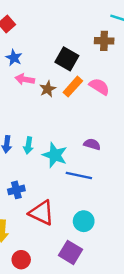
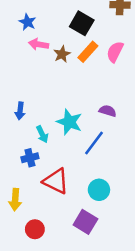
pink semicircle: (99, 87) -> (115, 52), turned -95
cyan arrow: (28, 145) -> (42, 134), moved, turned -35
blue line: (79, 176) -> (94, 143), turned -65

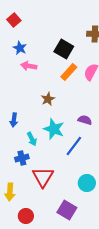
brown star: (62, 54) -> (48, 99), moved
red triangle: (56, 181) -> (43, 177), turned 35
cyan circle: (99, 190) -> (87, 183), moved

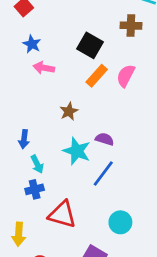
purple semicircle: (85, 120) -> (105, 139), moved
cyan arrow: (32, 139) -> (37, 164), moved
red triangle: (43, 177) -> (62, 214), turned -45

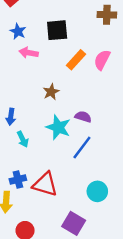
black square: (90, 45) -> (57, 30), moved, turned -35
blue cross: (35, 189) -> (18, 180), moved

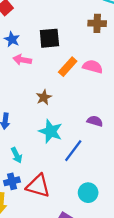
pink semicircle: (102, 60) -> (93, 67), turned 78
purple semicircle: (83, 117) -> (95, 121), moved
cyan arrow: (23, 139) -> (17, 155), moved

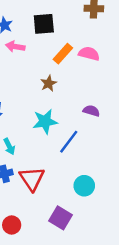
brown star: (44, 97) -> (49, 83), moved
cyan star: (51, 131) -> (45, 121), turned -30
red triangle: (38, 186) -> (32, 179), turned 40

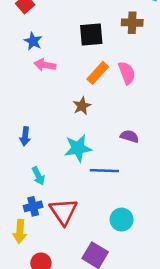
black square: (44, 24) -> (91, 35), moved
pink semicircle: (89, 54) -> (127, 73), turned 54
blue line: (69, 142) -> (104, 171), turned 55

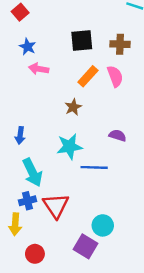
brown cross: (132, 23) -> (120, 44), moved
cyan arrow: (38, 176) -> (32, 172), size x1.6
cyan circle: (122, 220) -> (103, 225), moved

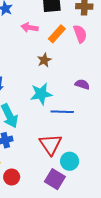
pink arrow: (39, 69) -> (30, 27), moved
red triangle: (56, 206) -> (51, 144), moved
red circle: (35, 254) -> (12, 177), moved

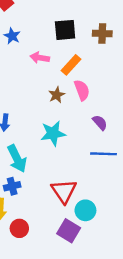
pink semicircle: (80, 34) -> (82, 90), moved
purple semicircle: (82, 84) -> (100, 123), turned 32
blue line: (62, 112) -> (103, 154), moved

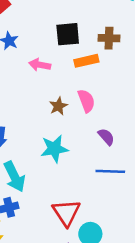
orange rectangle: (71, 65) -> (86, 61), moved, turned 35

